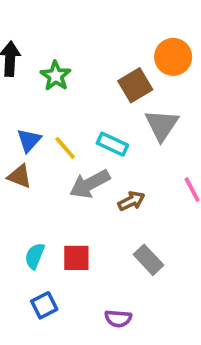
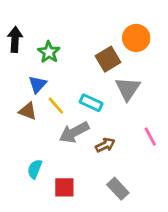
blue triangle: (29, 140) -> (38, 84), moved
brown triangle: (20, 176) -> (28, 111), moved
cyan semicircle: (35, 256) -> (35, 169), moved

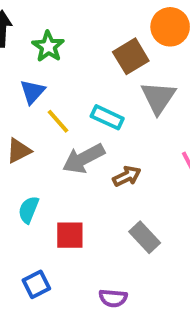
brown triangle: (28, 111) -> (19, 151), moved, turned -48

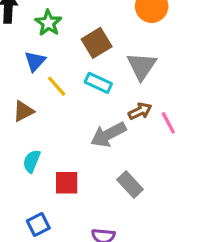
brown square: (131, 56) -> (97, 43), moved
gray arrow: (84, 159) -> (108, 135), moved
brown arrow: (127, 176) -> (140, 111), moved

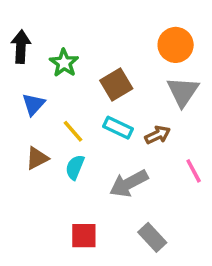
blue triangle: (35, 61) -> (33, 104), moved
gray triangle: (142, 66) -> (183, 92), moved
brown arrow: (140, 111) -> (158, 135), moved
cyan semicircle: (32, 161) -> (75, 167), moved

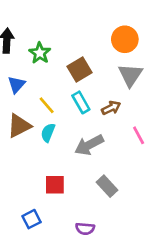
cyan rectangle: (118, 128) -> (81, 102), turned 35
brown triangle: (37, 158) -> (19, 126), size x1.4

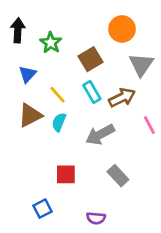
orange circle: (125, 39) -> (122, 29), moved
brown arrow: (111, 108) -> (122, 98), size x1.4

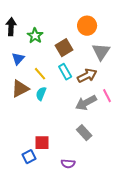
gray arrow: (100, 135) -> (86, 103), moved
red square: (66, 174) -> (42, 143), moved

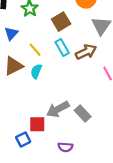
gray arrow: (86, 103) -> (58, 109), moved

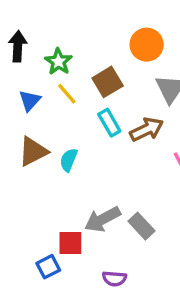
yellow line: (35, 50) -> (67, 94), moved

